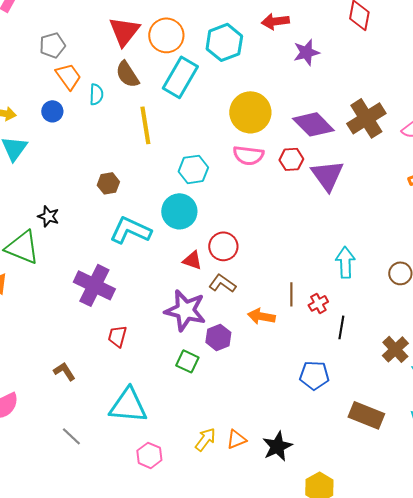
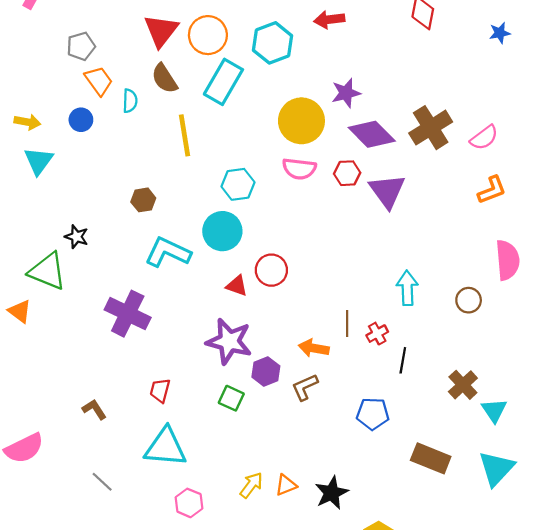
purple star: (306, 52) -> (346, 93), moved
brown L-shape: (222, 283) -> (305, 387), moved, turned -60
red trapezoid: (117, 336) -> (160, 390), moved

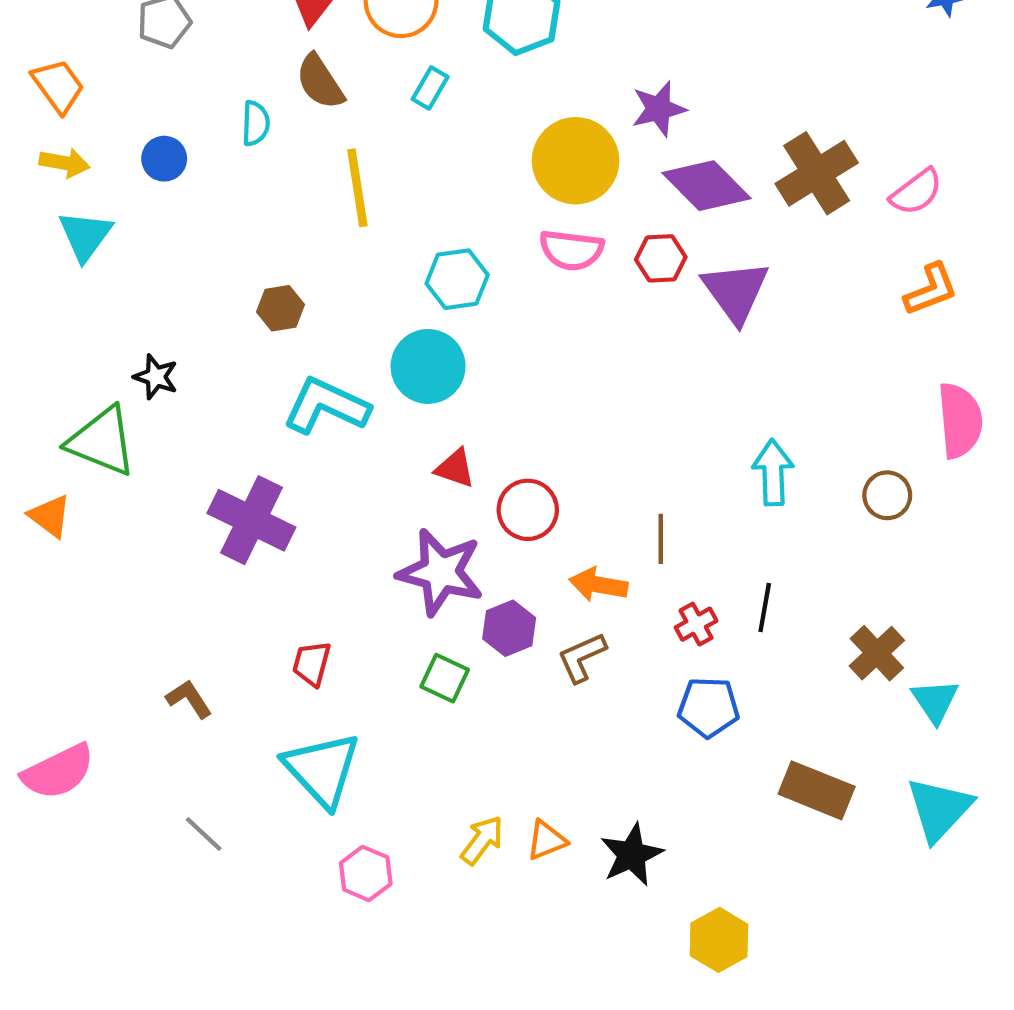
orange trapezoid: (99, 81) -> (58, 86), moved
cyan rectangle: (223, 82) -> (430, 88), size x0.5
red circle: (271, 270) -> (528, 510), moved
red cross: (377, 334) -> (696, 624), moved
cyan triangle: (166, 447) -> (322, 770), turned 42

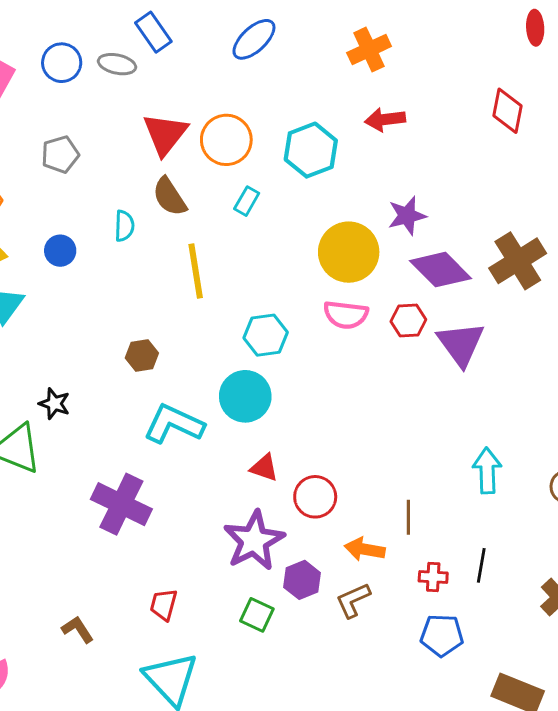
purple star: (441, 572) -> (254, 541), turned 30
red cross: (696, 624) -> (433, 577), turned 32

